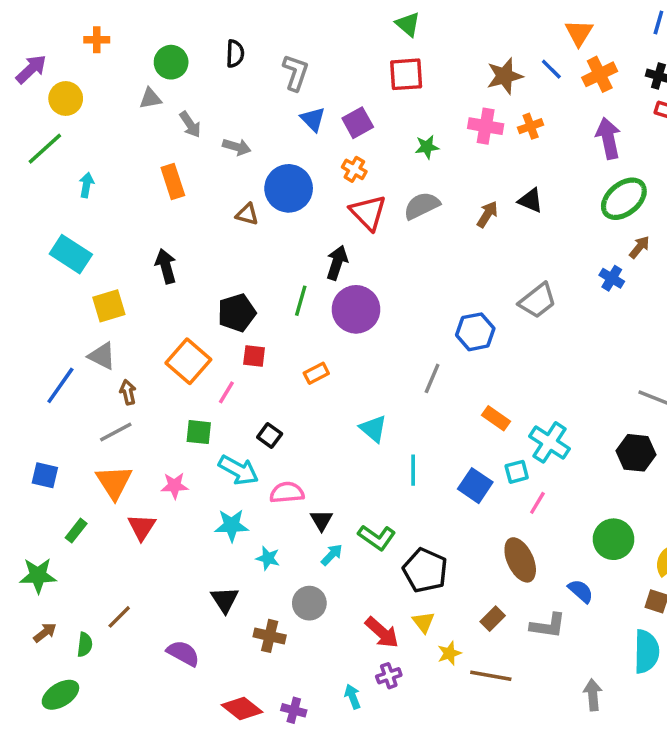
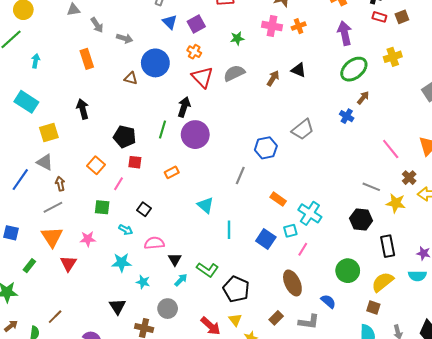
black pentagon: (237, 313) -> (125, 137), turned 30
orange square: (188, 361) -> (96, 165), size x0.7
cyan arrow: (238, 470) -> (126, 230), size x0.6

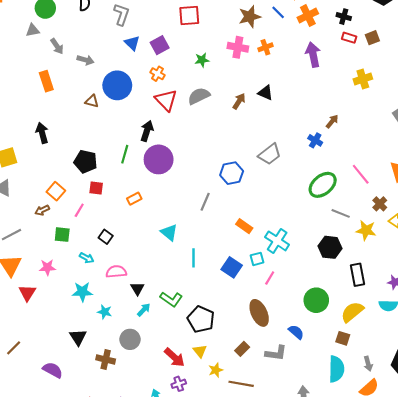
green ellipse: (354, 69) -> (323, 185), moved
brown arrow: (60, 184) -> (42, 210), moved, turned -104

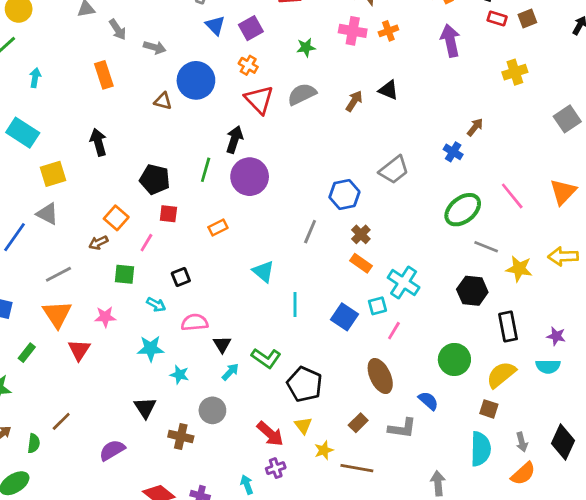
brown cross: (380, 204) -> (361, 234), moved
black square: (106, 237) -> (181, 277), turned 32
purple semicircle: (53, 370) -> (112, 450), turned -60

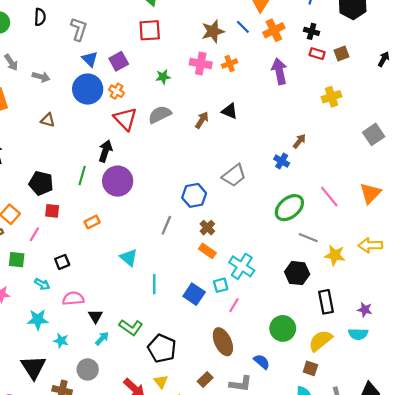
blue circle: (196, 80) -> (88, 89), moved
black triangle: (145, 408) -> (33, 367), size x1.4

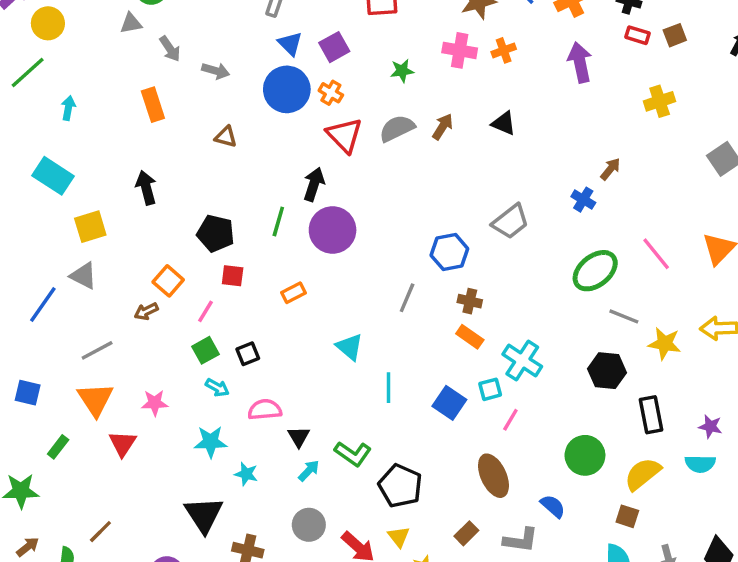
brown arrow: (202, 120) -> (443, 127), moved
brown cross: (207, 228) -> (470, 301), turned -32
green square: (17, 260) -> (205, 350), moved, turned -35
gray circle: (88, 369) -> (309, 525), moved

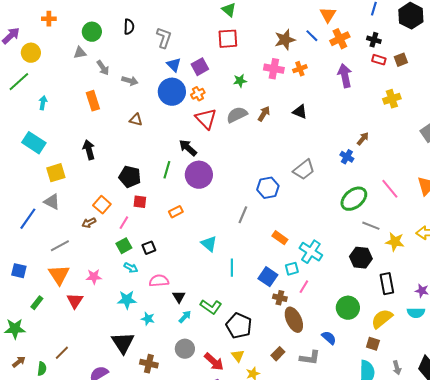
orange cross: (331, 93) -> (198, 94), turned 32
black arrow: (314, 184) -> (188, 148), turned -66
brown cross: (470, 301) -> (280, 298), moved

